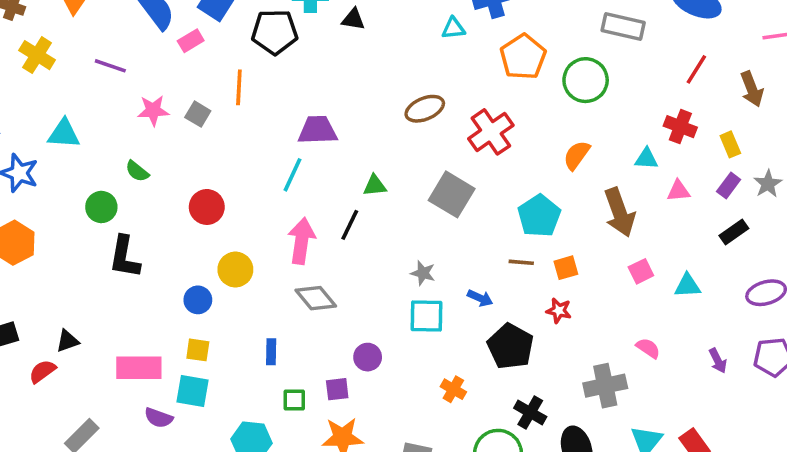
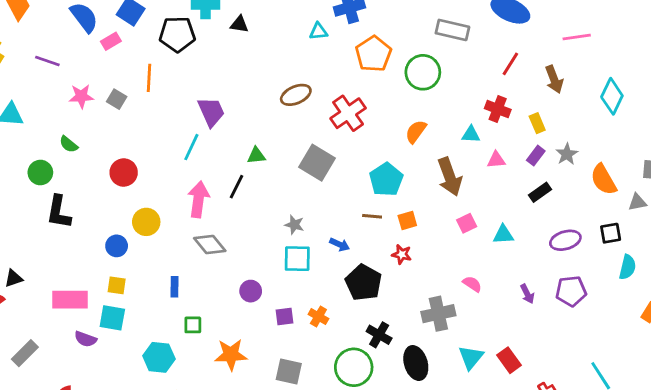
purple trapezoid: (318, 130) -> (211, 112), turned 68
purple square: (337, 389) -> (285, 316), moved

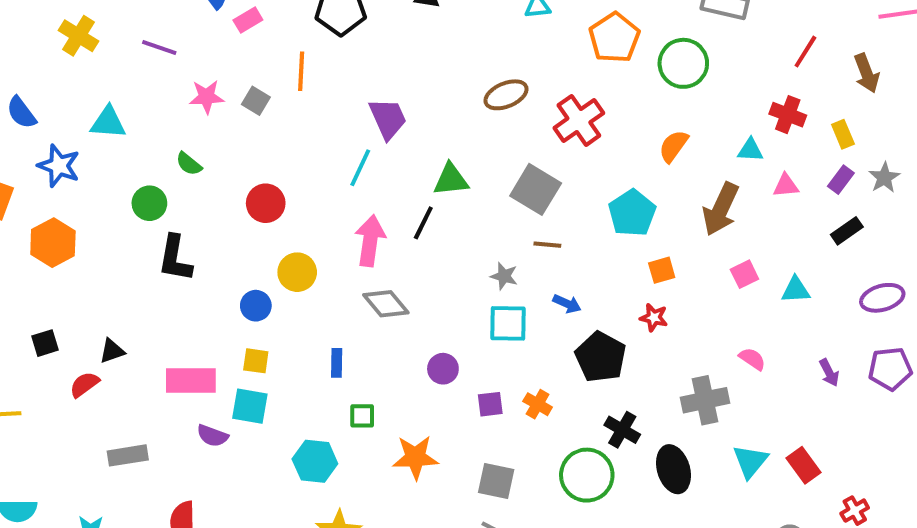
green triangle: (256, 156) -> (451, 180), size x1.4
brown arrow: (450, 177) -> (721, 209), turned 45
brown line: (372, 216) -> (547, 245), moved
gray rectangle: (25, 353) -> (128, 455), turned 36

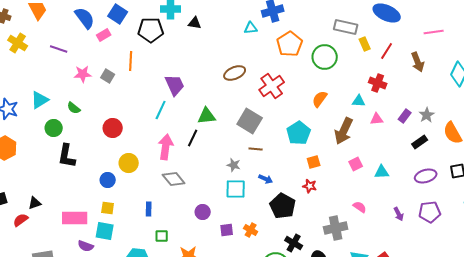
cyan triangle: (108, 122) -> (40, 100), moved, turned -36
yellow rectangle: (843, 134) -> (365, 44), moved
black rectangle: (847, 231) -> (420, 142), moved

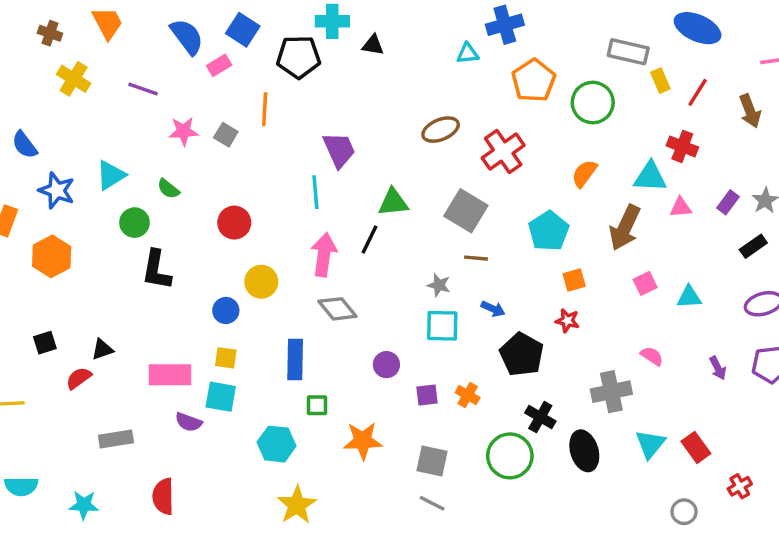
cyan triangle: (359, 101) -> (650, 177), size x1.5
cyan line: (161, 110) -> (315, 192), turned -30
blue rectangle: (149, 209) -> (295, 360), size x1.6

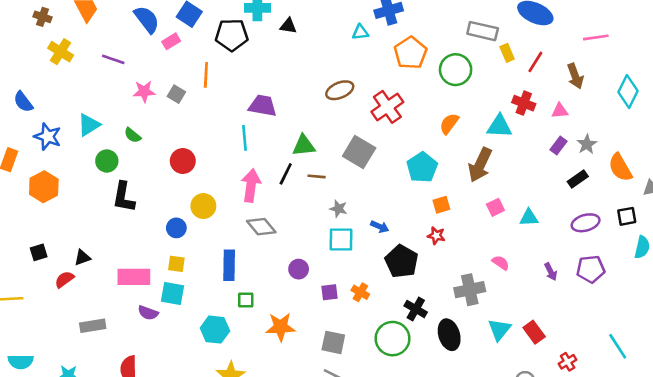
purple trapezoid: (339, 150) -> (263, 106), turned -56
pink triangle: (681, 207) -> (560, 111), moved
brown line: (476, 258) -> (317, 176), moved

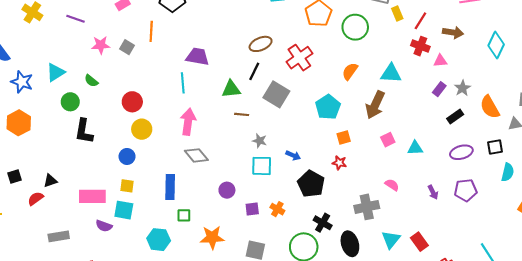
brown arrow: (575, 76) -> (453, 32), turned -60
red cross: (524, 103) -> (420, 46), moved
black line: (286, 174) -> (254, 71), moved
yellow circle: (203, 206) -> (142, 129), moved

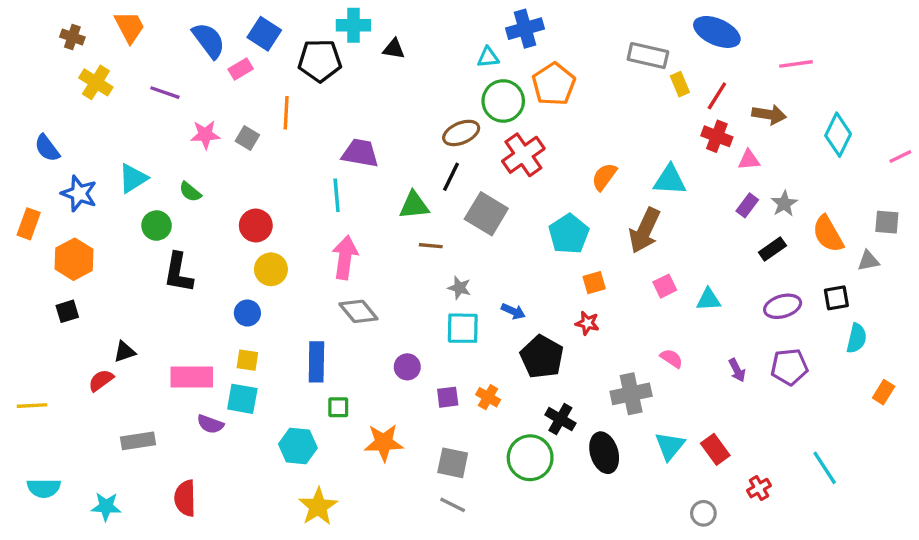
green circle: (355, 27) -> (503, 101), moved
black square: (15, 176) -> (67, 311), moved

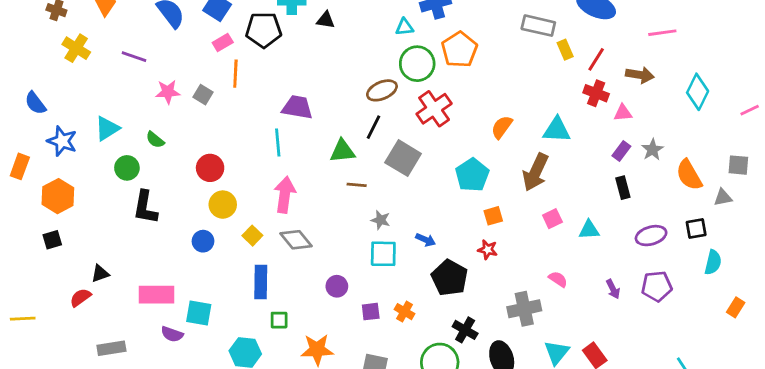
pink rectangle: (241, 69) -> (223, 43), moved
black rectangle: (772, 249) -> (623, 188), moved, turned -70
yellow square: (247, 360) -> (252, 236), moved, turned 36

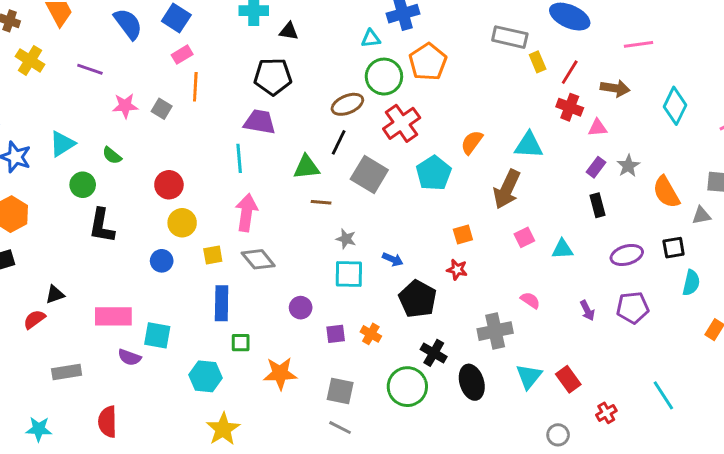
black pentagon: (264, 30) -> (273, 77), moved
cyan pentagon: (472, 175) -> (434, 173), moved
yellow square: (252, 236) -> (213, 255), turned 36

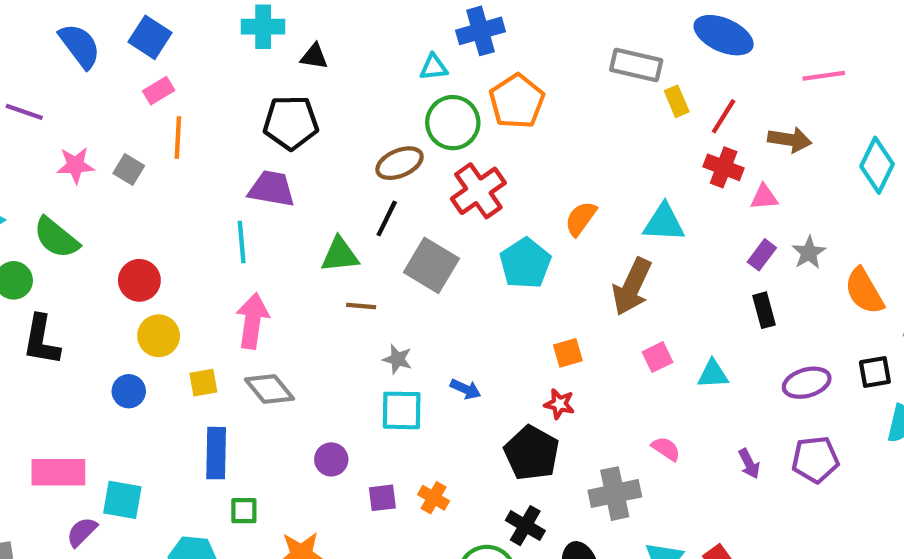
green semicircle: (112, 156) -> (56, 238), size x1.6
black pentagon: (418, 299) -> (532, 453), moved
purple semicircle: (129, 357) -> (82, 532), turned 115

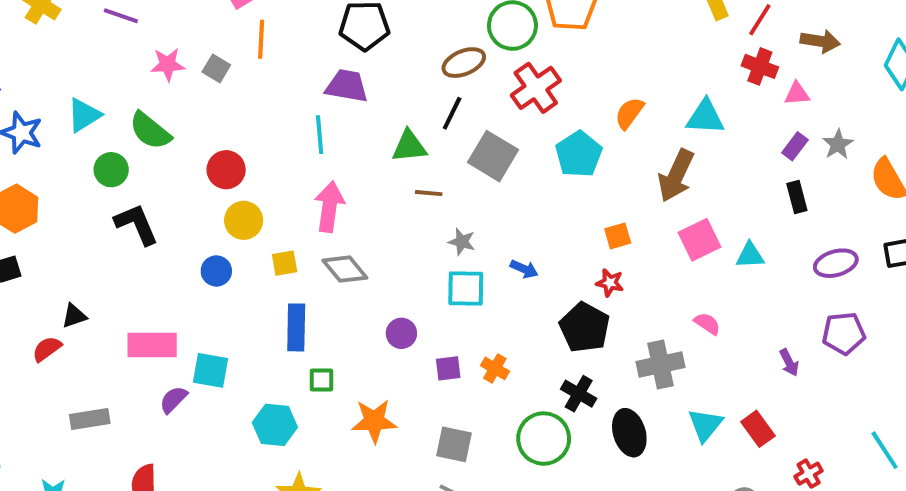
black L-shape: (41, 340) -> (136, 224), turned 147
pink square: (657, 357) -> (699, 240), size x1.5
purple arrow: (749, 464) -> (789, 363), moved

